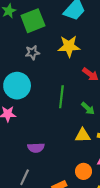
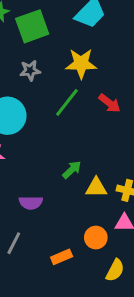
green line: (61, 97) -> (67, 102), moved, turned 30
green arrow: (88, 108) -> (72, 170), moved, turned -88

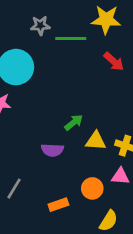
yellow star: (81, 64) -> (106, 20), moved
green line: (67, 102) -> (71, 39), moved, turned 48
purple semicircle: (31, 203) -> (52, 150), moved

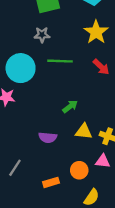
yellow star: (106, 20) -> (96, 32), turned 30
green line: (71, 39) -> (60, 61), moved
green arrow: (74, 122) -> (70, 107), moved

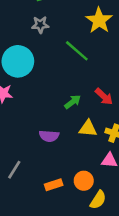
green line: (60, 61) -> (77, 51), moved, turned 40
red arrow: (101, 67) -> (104, 97), moved
orange circle: (79, 170) -> (84, 181), moved

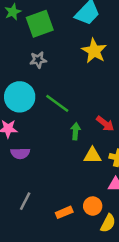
green line: (77, 51) -> (57, 103), moved
green arrow: (73, 102) -> (76, 131), turned -42
purple semicircle: (49, 136) -> (20, 153), moved

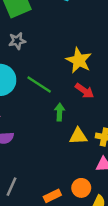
yellow star: (94, 51) -> (79, 60), moved
red arrow: (105, 124) -> (85, 91), moved

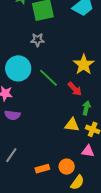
red arrow: (85, 91) -> (75, 89), moved
green arrow: (59, 112) -> (86, 108), moved

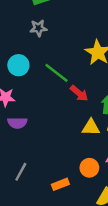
cyan circle: (18, 68) -> (18, 65), size x0.7
red arrow: (75, 89) -> (79, 93), moved
orange circle: (67, 167) -> (89, 168), moved

